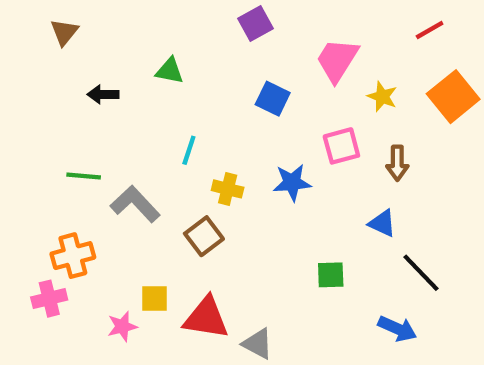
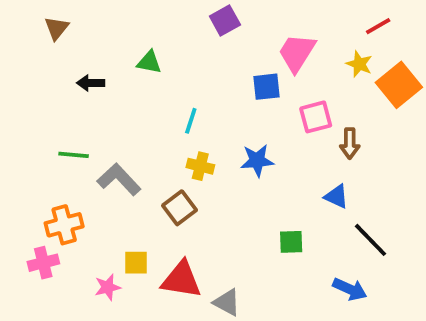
yellow star: (382, 97) -> (359, 64), moved
blue square: (273, 99) -> (267, 87), moved, turned -32
pink square: (341, 146) -> (316, 117), moved
cyan line: (189, 150) -> (191, 121), moved

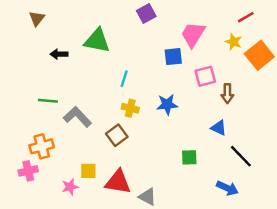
green triangle: (149, 62) -> (97, 41), size x1.6

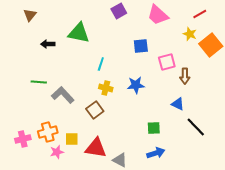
pink trapezoid: (193, 34) -> (158, 15), moved, turned -80
orange cross: (42, 146) -> (48, 132), moved
blue arrow: (227, 188) -> (156, 153), moved, turned -42

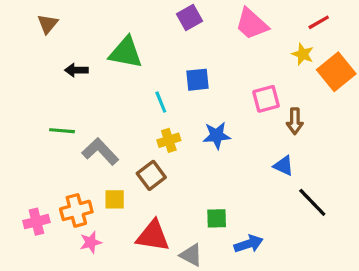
blue square: (141, 46) -> (198, 80), moved
cyan line: (101, 64) -> (161, 102), turned -40
yellow cross: (106, 88) -> (169, 140), turned -32
green square: (154, 128) -> (217, 218), moved
yellow square: (72, 139) -> (115, 199), moved

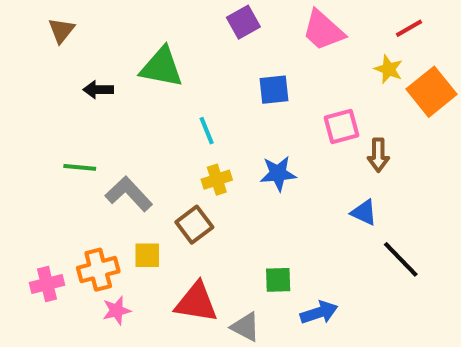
blue square: (198, 80) -> (274, 90), moved

